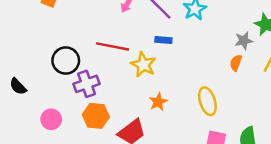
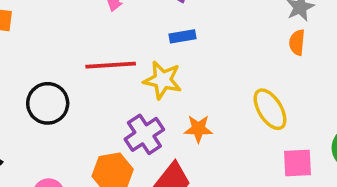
purple cross: (87, 84) -> (144, 134), moved
orange star: (158, 102) -> (198, 129), turned -30

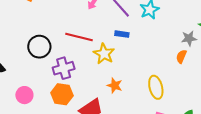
purple cross: (144, 134) -> (64, 68), moved

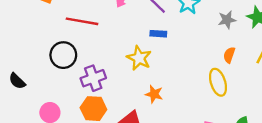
red line: (79, 37) -> (82, 21), moved
gray star: (189, 38) -> (227, 20), moved
yellow ellipse: (156, 87) -> (218, 82), moved

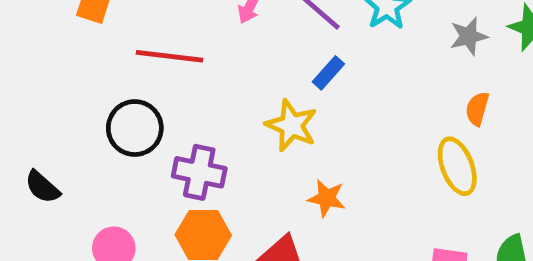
blue rectangle: (158, 34) -> (328, 73), turned -49
purple cross: (93, 78) -> (199, 172), turned 35

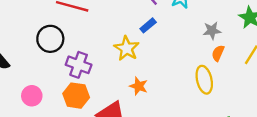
gray star: (469, 36) -> (212, 31), moved

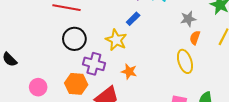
black circle: (50, 39) -> (74, 39), moved
purple cross: (79, 65) -> (94, 64), moved

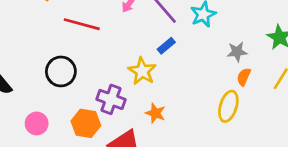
black circle: (74, 39) -> (61, 71), moved
yellow ellipse: (185, 61) -> (228, 106), turned 30

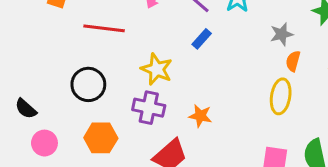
yellow star: (142, 71) -> (157, 69), moved
pink circle: (37, 123) -> (44, 143), moved
orange hexagon: (86, 123) -> (101, 138), moved

